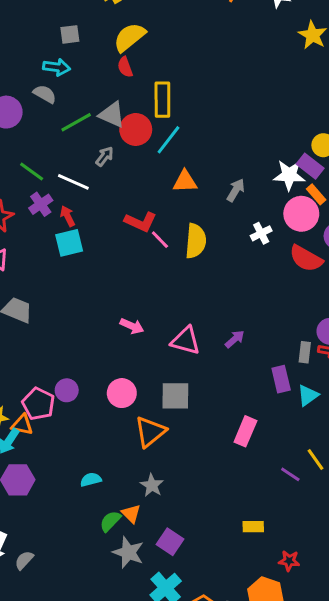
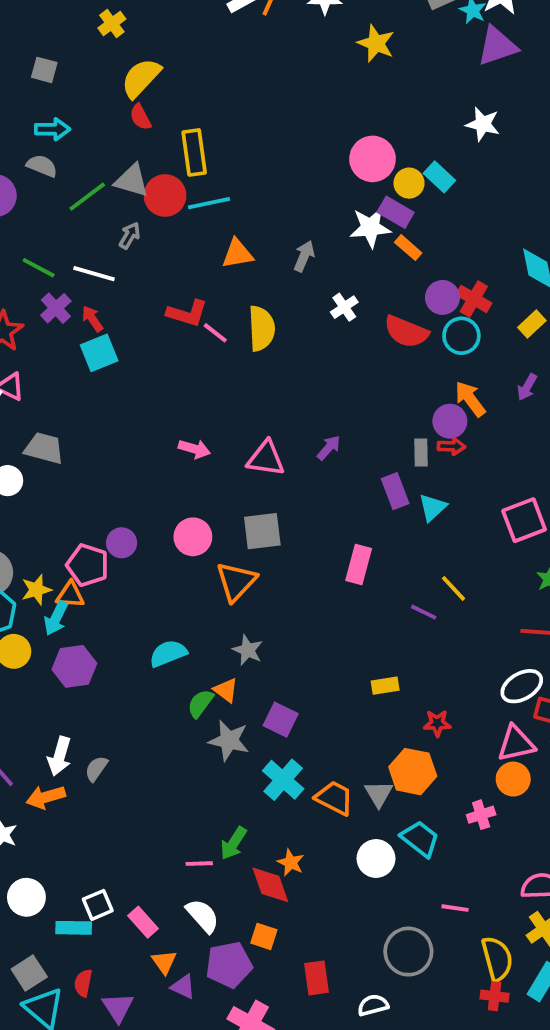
gray square: (70, 34) -> (44, 70), moved, turned 30
cyan line: (169, 140) -> (209, 203), turned 48
pink circle: (301, 214) -> (373, 159), moved
cyan semicircle: (91, 480) -> (168, 653), size x1.4

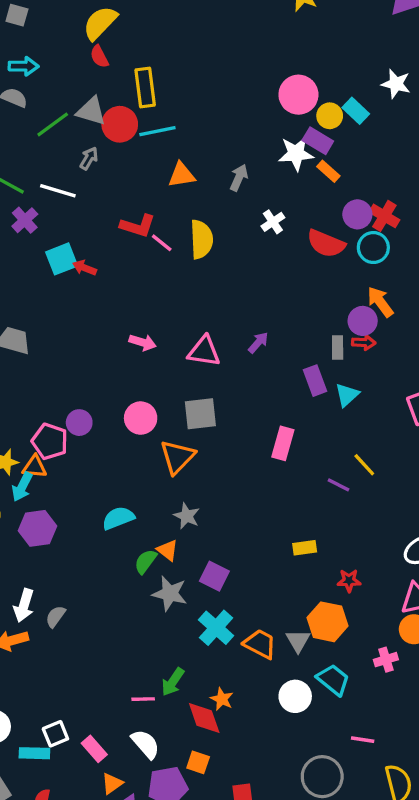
white star: (483, 124) -> (396, 84), moved
red arrow: (92, 319) -> (84, 268), moved, turned -35
orange triangle: (164, 962) -> (112, 783), turned 30

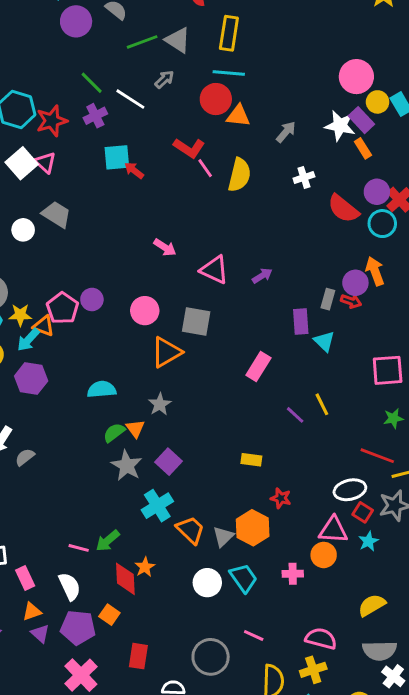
red circle: (120, 124) -> (216, 99), moved
cyan triangle: (347, 395) -> (324, 341), turned -50

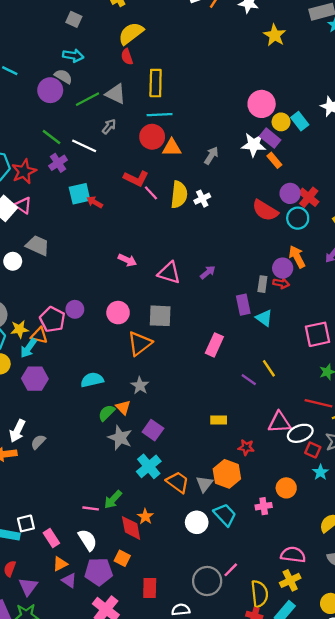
purple circle: (76, 21) -> (50, 90), moved
white cross: (304, 178) -> (202, 199), moved
pink triangle: (333, 530) -> (279, 422), moved
pink line: (254, 636) -> (231, 570), moved, turned -63

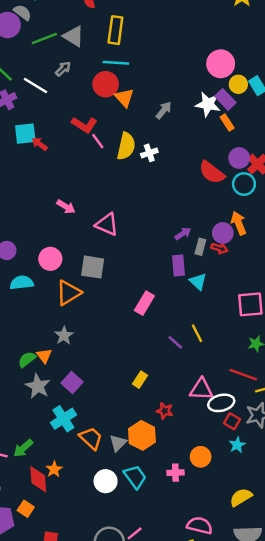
orange triangle: (172, 148) -> (124, 98), turned 42
purple arrow: (208, 272) -> (183, 234), moved
cyan semicircle: (92, 380) -> (22, 283), moved
yellow rectangle: (219, 420) -> (140, 380), turned -63

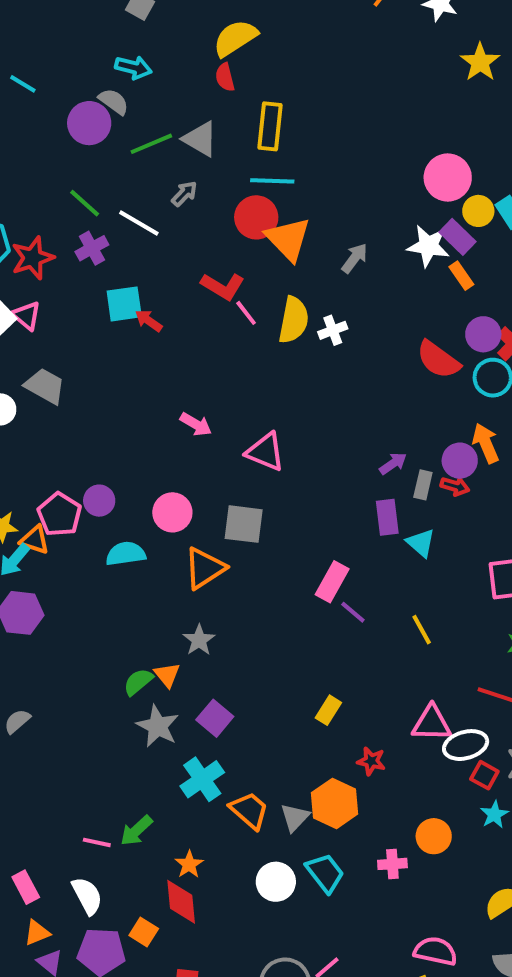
orange triangle: (124, 98) -> (288, 239), size x1.4
purple line: (175, 342) -> (353, 612), moved
red diamond: (38, 479) -> (181, 902), moved

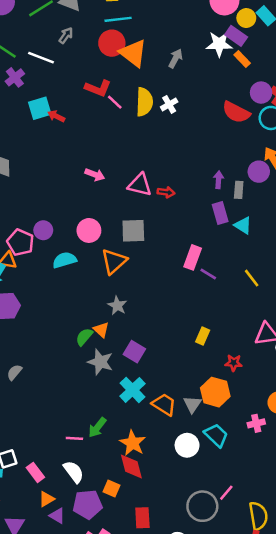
purple arrow: (393, 464) -> (218, 180), turned -42
red arrow: (455, 486) -> (166, 192), moved
orange star: (189, 864) -> (133, 443), size x1.5

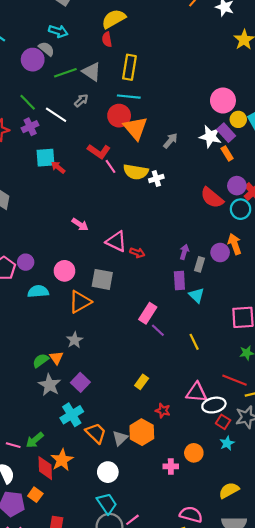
yellow semicircle: (144, 102) -> (136, 172), turned 85
cyan trapezoid: (216, 435) -> (107, 504), moved
red diamond: (131, 466) -> (45, 468), moved

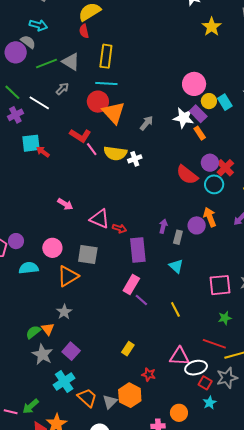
purple rectangle: (179, 280) -> (138, 250), moved, size x1.4

